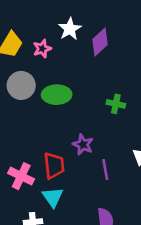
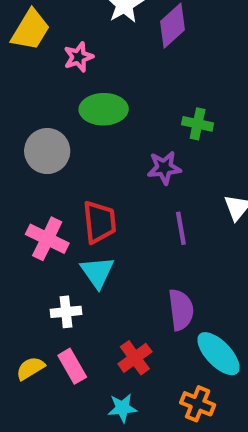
pink star: (42, 49) -> (78, 57), moved
gray circle: (21, 85) -> (47, 151), moved
purple star: (83, 145) -> (164, 168), moved, turned -30

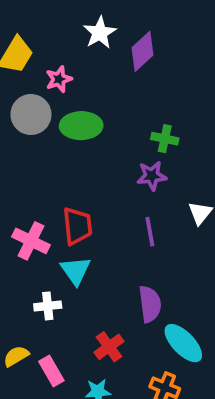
gray circle: (47, 151) -> (31, 114), moved
purple star: (164, 168) -> (152, 176), moved
pink rectangle: (72, 366) -> (51, 371), moved

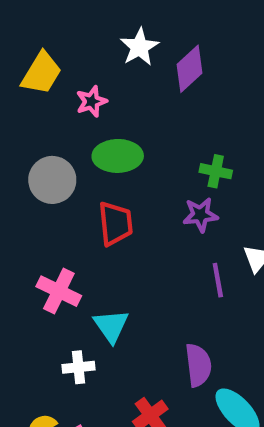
gray circle: (31, 114) -> (52, 180), moved
red trapezoid: (77, 226) -> (115, 224), moved
purple line: (150, 232) -> (218, 280), moved

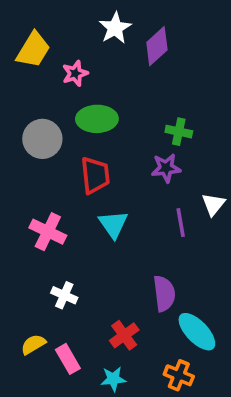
cyan triangle: (111, 326) -> (113, 224), moved
white cross: (78, 367) -> (64, 295), turned 30

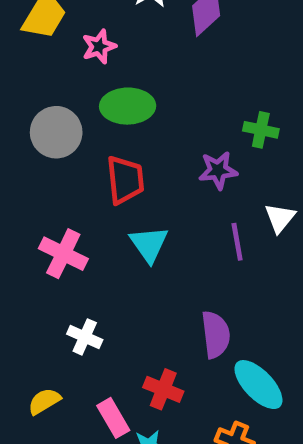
green cross: (179, 132) -> (261, 130), moved
red cross: (124, 335) -> (163, 389), turned -32
pink rectangle: (68, 359) -> (113, 418), moved

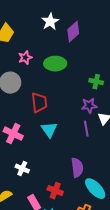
pink star: (99, 47) -> (25, 58), moved
green ellipse: (128, 106) -> (55, 64), moved
purple star: (218, 170) -> (89, 106), moved

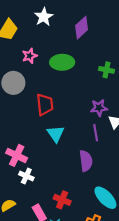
white star: (50, 22) -> (44, 17), moved
green cross: (96, 82) -> (107, 70), moved
pink cross: (13, 134) -> (17, 155), moved
purple semicircle: (77, 168) -> (86, 161), moved

